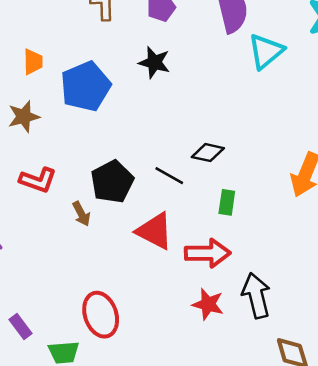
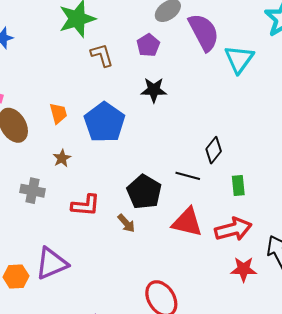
brown star: (24, 117) -> (62, 158), size x0.7
black diamond: (208, 153) -> (214, 150), turned -50

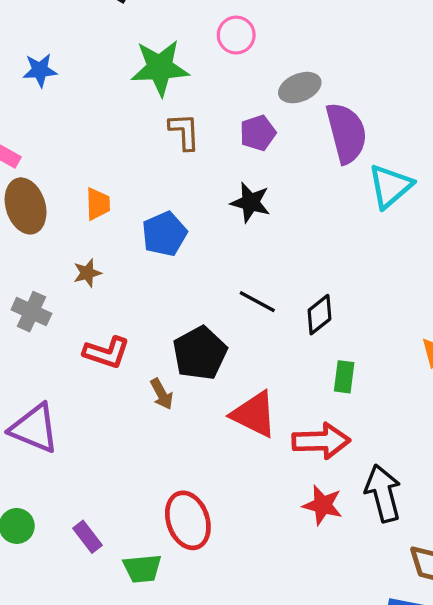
blue pentagon: (104, 122) -> (164, 234), size x0.7
black line: (188, 176) -> (257, 302), moved
purple triangle: (51, 263) -> (34, 428), turned 32

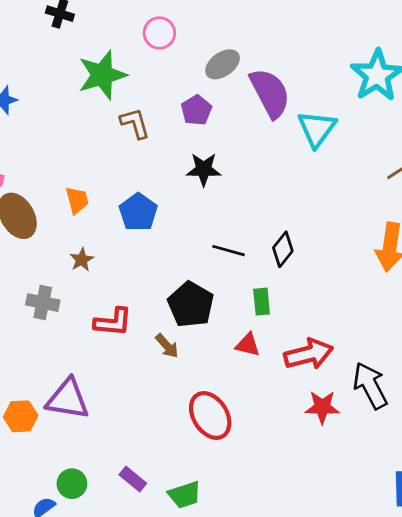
green rectangle: (344, 377) -> (262, 302), moved
red triangle: (254, 414) -> (248, 345), size x0.6
red ellipse: (188, 520) -> (210, 415), moved

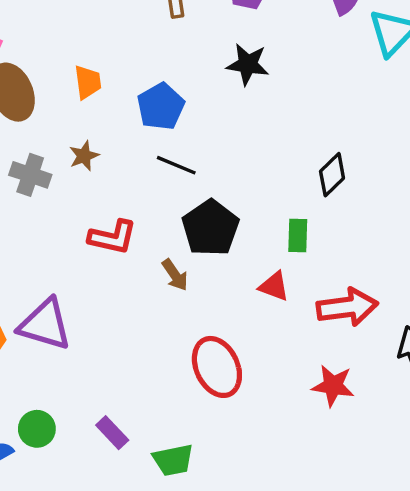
black line: (229, 251) -> (176, 165), moved
gray cross: (43, 303) -> (30, 175), moved
red star: (322, 407) -> (333, 386), moved

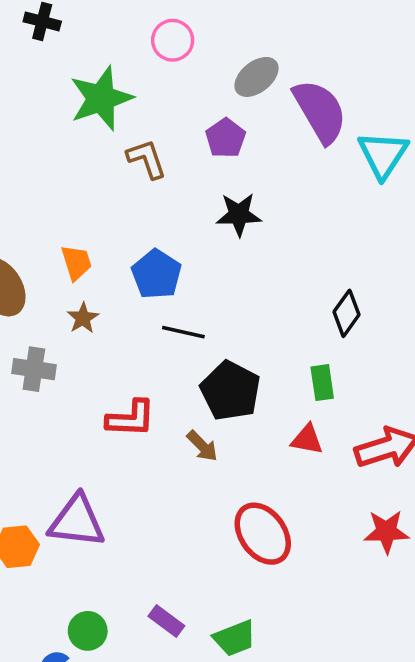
brown star: (84, 156) -> (83, 318), moved

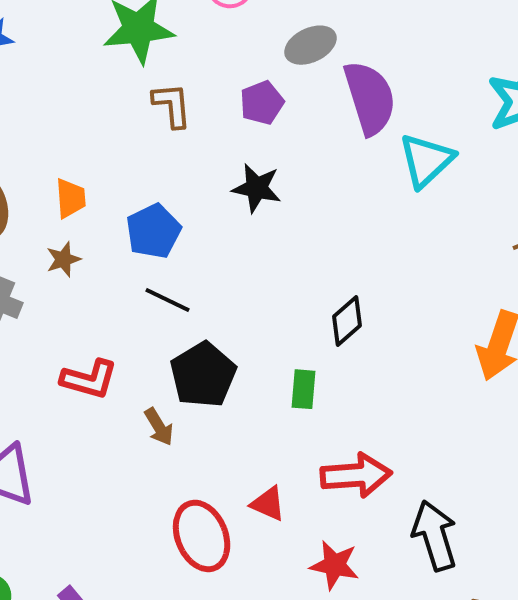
red triangle: (307, 440) -> (268, 504), moved

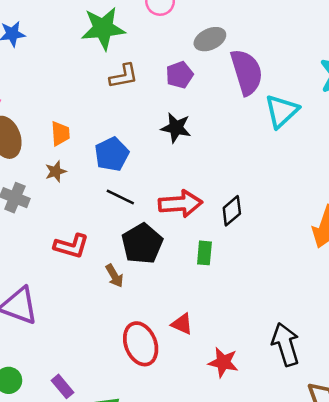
brown L-shape: (172, 105) -> (124, 76), turned 84
red arrow: (356, 475) -> (180, 204), moved

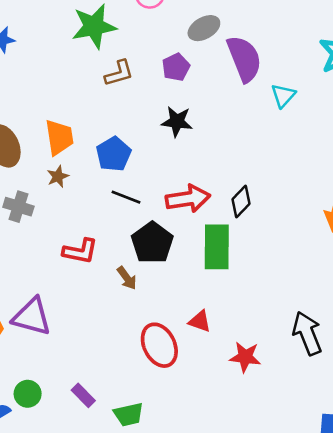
cyan triangle: (282, 111) -> (283, 96), size x0.7
orange trapezoid: (60, 134) -> (59, 137), size x1.4
green rectangle: (204, 253) -> (217, 247), size x1.8

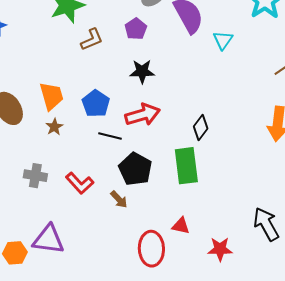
red arrow: (188, 199) -> (143, 115), moved
gray cross: (18, 207) -> (35, 176), moved
red L-shape: (80, 251) -> (80, 183), turned 44
red ellipse: (159, 345) -> (151, 249), turned 32

